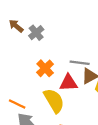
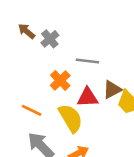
gray line: (80, 63) -> (87, 61), moved
orange line: (17, 104) -> (32, 110), moved

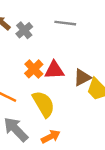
gray line: (87, 61) -> (65, 23), moved
red triangle: (87, 97) -> (54, 70), moved

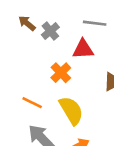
red triangle: (54, 70) -> (83, 49), moved

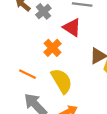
red triangle: (83, 49) -> (72, 27), turned 36

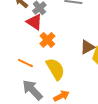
red triangle: (72, 27) -> (34, 22), moved

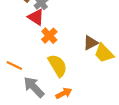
orange line: (25, 63) -> (14, 65), moved

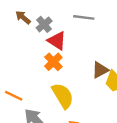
red triangle: (36, 17) -> (57, 41), moved

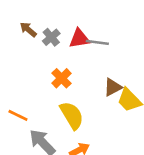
gray line: (84, 17) -> (97, 42), moved
red triangle: (57, 41) -> (79, 39), moved, turned -42

